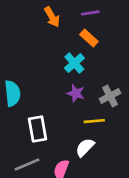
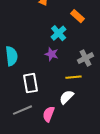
orange rectangle: (89, 38) -> (78, 16), moved
purple star: (76, 93) -> (52, 54), moved

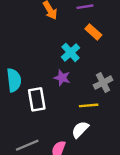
white rectangle: (31, 83) -> (37, 99), moved

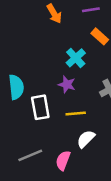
yellow line: (89, 105) -> (76, 114), moved

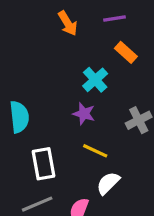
white rectangle: (40, 107) -> (43, 164), moved
yellow line: (76, 114) -> (95, 151), turned 30

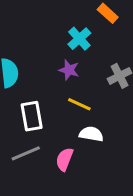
white semicircle: (108, 183) -> (91, 134), turned 55

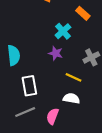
yellow line: (79, 104) -> (73, 77), moved

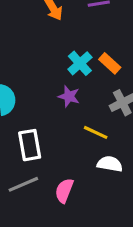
orange rectangle: (83, 13) -> (110, 63), moved
white semicircle: (71, 98) -> (110, 164), moved

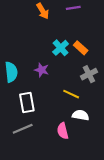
purple star: (69, 96) -> (42, 70), moved
pink semicircle: (64, 191) -> (63, 131), moved, turned -35

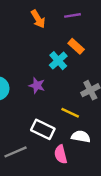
orange rectangle: (81, 48) -> (76, 46), moved
white rectangle: (27, 103) -> (43, 129), moved, turned -54

